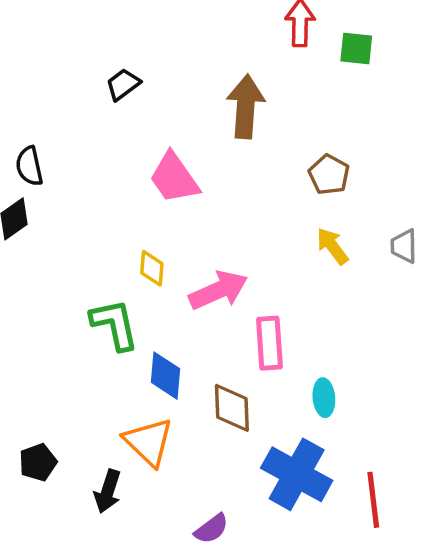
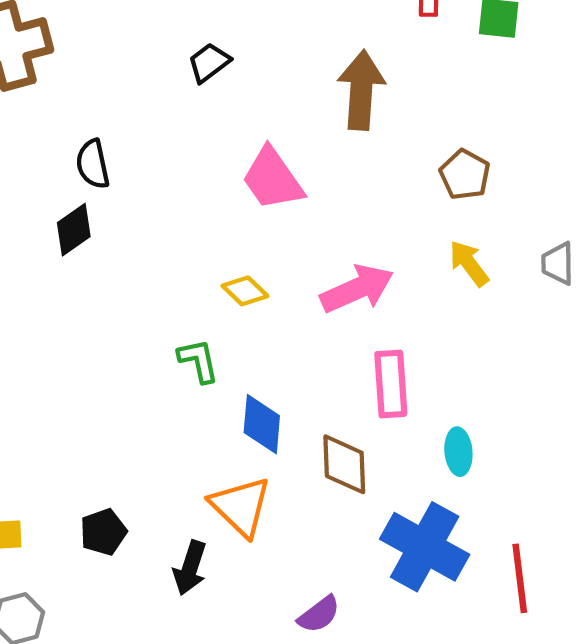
yellow diamond: (152, 268) -> (245, 291), turned -51
pink arrow: (218, 290) -> (357, 289), moved
green L-shape: (114, 324) -> (198, 361), size x0.7

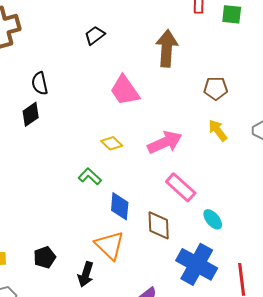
brown pentagon: (465, 175) -> (216, 88), turned -30
green L-shape: (198, 361) -> (90, 176), turned -35
pink rectangle: (391, 384) -> (181, 187), turned -44
cyan ellipse: (458, 452) -> (213, 219), turned -35

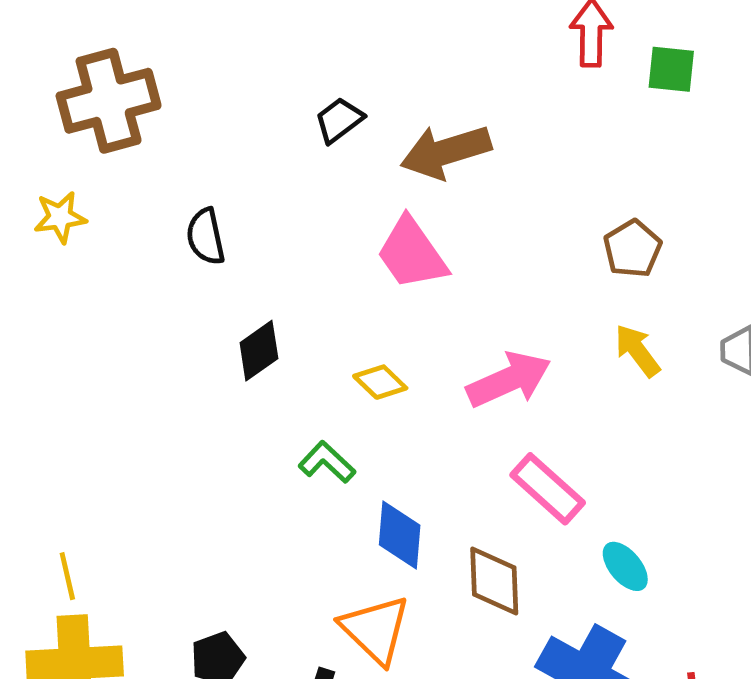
brown arrow: (167, 48) -> (446, 152), moved, turned -111
brown pentagon: (216, 88) -> (632, 249), turned -30
black diamond: (31, 114) -> (259, 351), moved

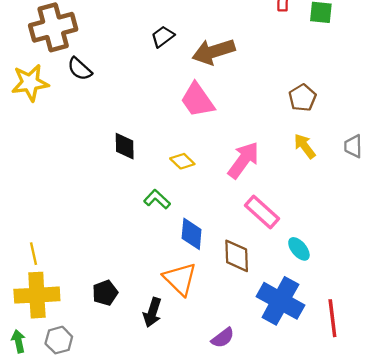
yellow star: (60, 217) -> (30, 83), size x1.5
black semicircle: (206, 237) -> (80, 69), moved, turned -36
black diamond: (259, 351) -> (125, 146), turned -56
pink arrow: (509, 380) -> (244, 160), turned -30

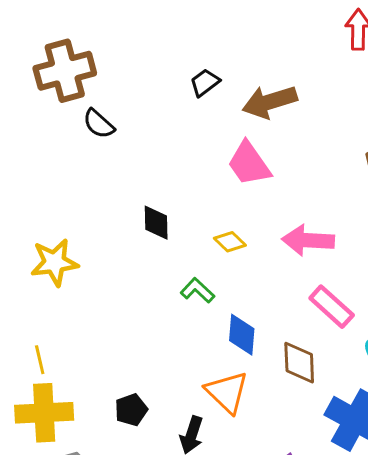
yellow star: (30, 83) -> (54, 262), moved
pink arrow: (244, 160) -> (308, 240), turned -123

